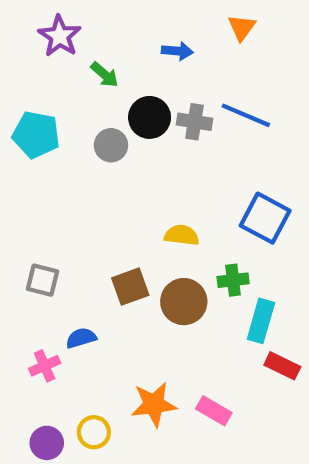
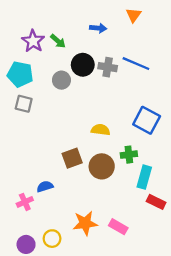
purple star: (60, 36) -> (33, 41), moved
gray square: (42, 280) -> (24, 104), moved

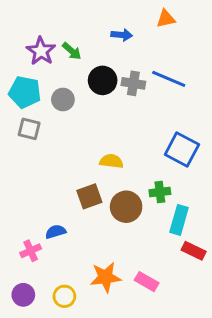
orange triangle: (134, 15) -> (166, 19), turned 42
gray circle: (61, 80) -> (63, 100), moved
yellow semicircle: (100, 130) -> (111, 161), moved
purple circle: (26, 244) -> (23, 295), moved

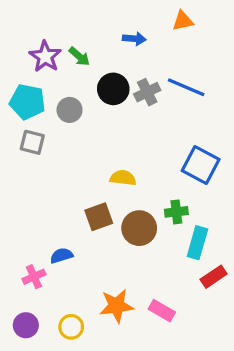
gray cross: (133, 83) -> (147, 92), turned -35
red rectangle: (194, 251) -> (214, 277), turned -60

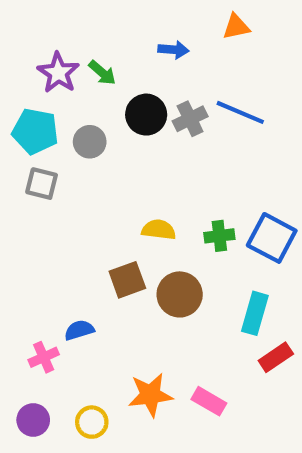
blue square: (201, 165) -> (272, 238), moved
green cross: (176, 212) -> (219, 236), moved

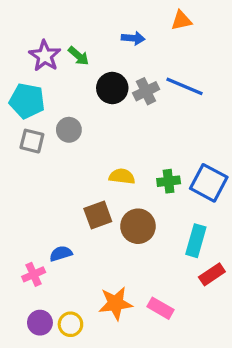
gray circle: (90, 142) -> (69, 130), moved
purple circle: (33, 420) -> (40, 323), moved

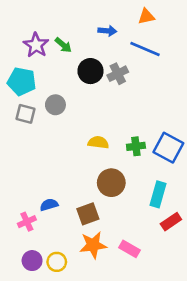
blue line: (185, 86) -> (145, 49), moved
brown square: (98, 215) -> (88, 214), moved

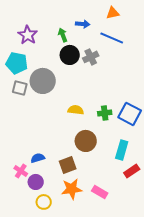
green arrow: (63, 45) -> (63, 35), moved, turned -152
gray circle: (55, 105) -> (43, 81), size x1.6
pink cross: (27, 222) -> (21, 171), turned -32
purple circle: (32, 261) -> (36, 182), moved

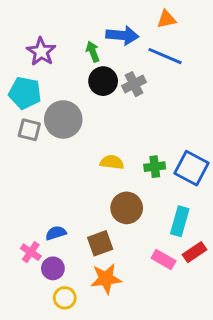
blue arrow: (83, 24) -> (122, 35), size x1.5
pink rectangle: (100, 192) -> (164, 260), moved

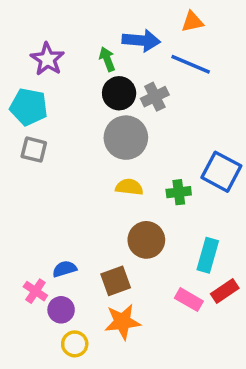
gray circle: (63, 119) -> (126, 138), moved
blue square: (192, 168) -> (221, 172), moved

